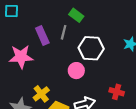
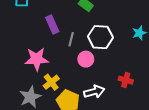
gray line: (64, 32) -> (71, 39), moved
pink star: (21, 57) -> (37, 59), moved

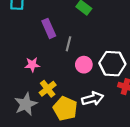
white hexagon: (101, 37) -> (112, 64), moved
pink star: (37, 59) -> (32, 65), size x0.6

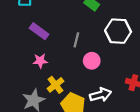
purple rectangle: (49, 28) -> (39, 31), moved, turned -30
white hexagon: (112, 64) -> (118, 31), moved

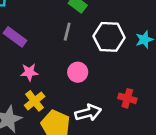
gray line: (76, 40) -> (67, 32), moved
pink star: (40, 61) -> (29, 72), moved

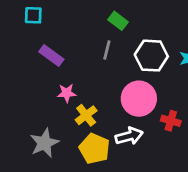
pink circle: (78, 72) -> (139, 99), moved, size x1.6
yellow cross: (35, 101) -> (86, 115), moved

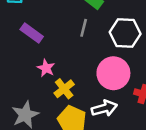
pink star: (67, 93) -> (46, 68), turned 30

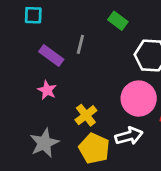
gray line: (84, 28) -> (80, 44), moved
pink star: (46, 68) -> (47, 90), moved

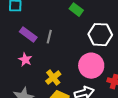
gray line: (80, 44) -> (49, 37), moved

